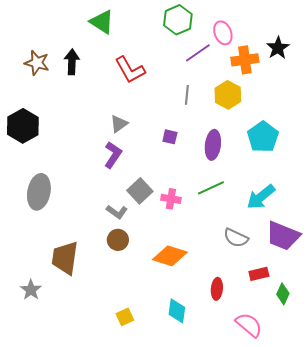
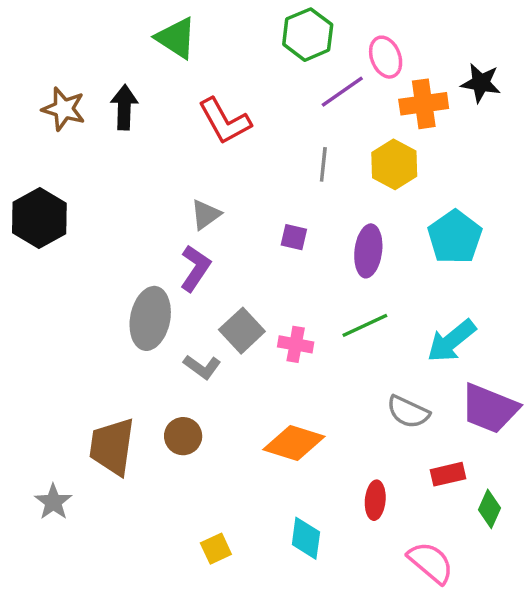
black star: (278, 48) -> (481, 83), turned -30
gray ellipse: (39, 192) -> (150, 318), moved
brown circle: (118, 240) -> (183, 436), moved

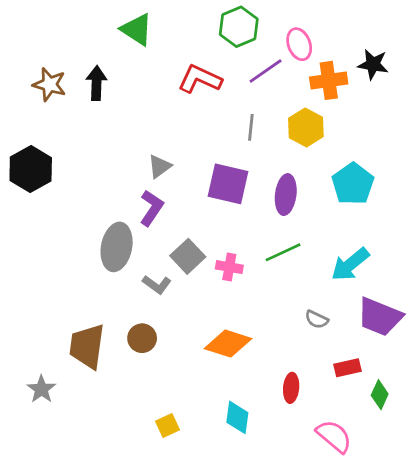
red L-shape: (225, 121) -> (200, 79), moved, turned 144
purple square: (294, 237) -> (228, 184), size x2.0
gray semicircle: (408, 412) -> (317, 319), size x0.7

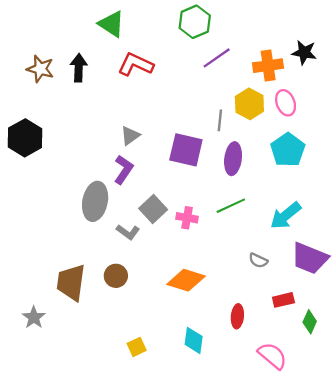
pink ellipse: (299, 44) -> (286, 103), moved
red L-shape: (200, 79) -> (136, 64), moved
gray line: (251, 127) -> (220, 120), moved

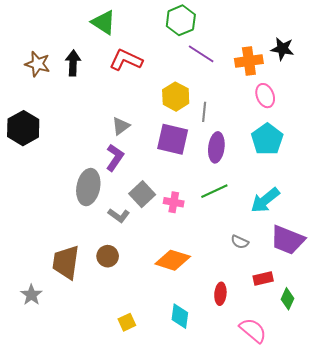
purple line: (217, 58) -> (201, 54), turned 68
yellow hexagon: (249, 104) -> (176, 97), moved

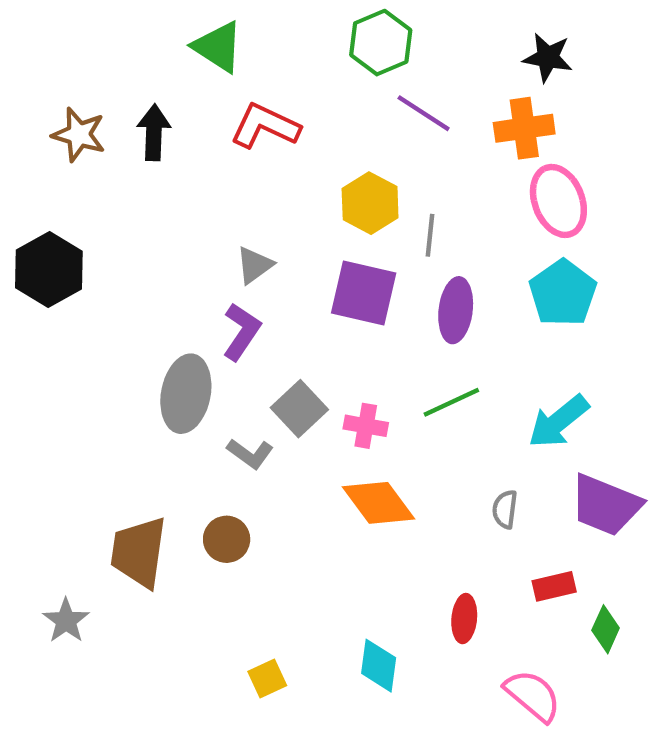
black star: (282, 49) -> (548, 58), moved
pink ellipse: (265, 96) -> (558, 201), size x1.4
gray semicircle: (240, 242) -> (505, 509), turned 72
orange diamond: (173, 260) -> (379, 503), moved, turned 36

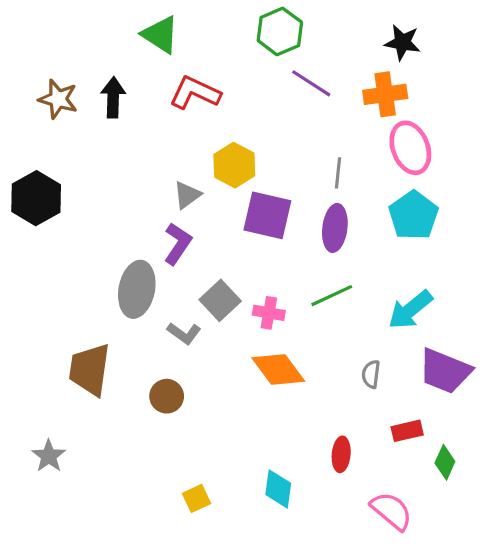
yellow hexagon: (370, 203) -> (234, 165), moved
gray line: (430, 235) -> (338, 173), moved
brown trapezoid: (139, 552) -> (90, 369), moved

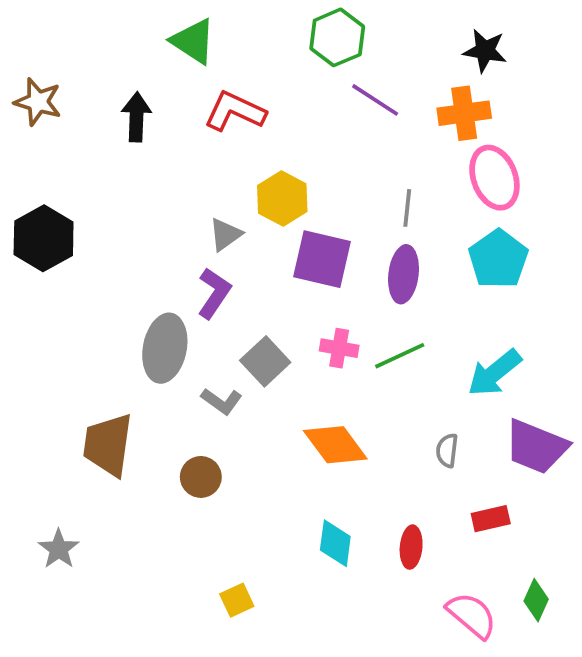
brown star: (58, 99) -> (38, 102), moved
pink cross: (269, 313) -> (339, 348), moved
green diamond: (445, 462) -> (536, 600), moved
cyan diamond: (278, 489) -> (335, 543), moved

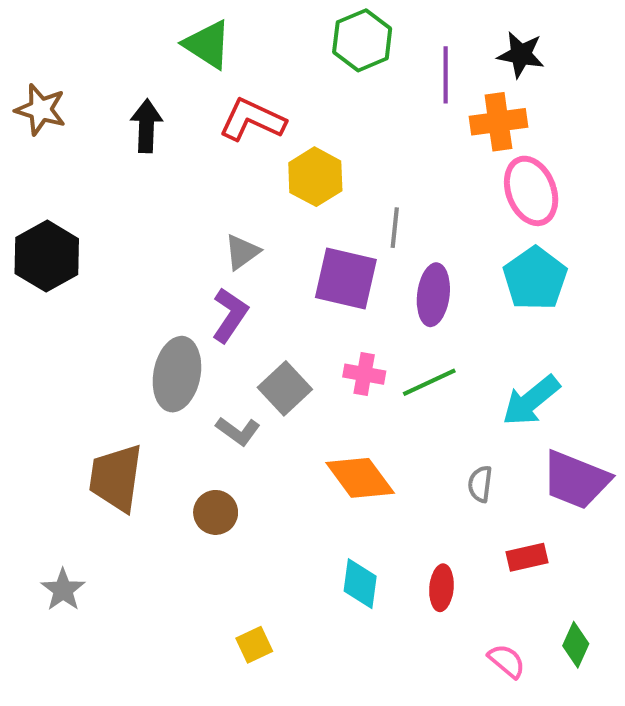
purple line: (375, 100) -> (446, 75), moved, turned 57
yellow hexagon: (282, 198) -> (315, 177), moved
gray line: (407, 208) -> (395, 228), moved
pink semicircle: (472, 615) -> (507, 661), size x0.7

